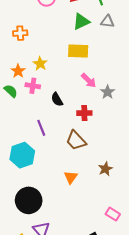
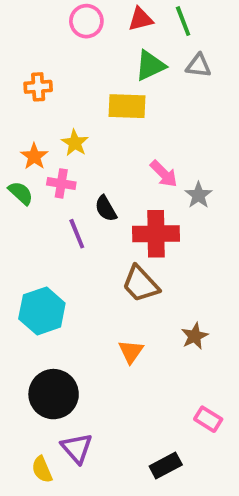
yellow rectangle: (78, 51) -> (127, 106), moved
red cross: (84, 113) -> (156, 234), size x1.6
purple line: (41, 128) -> (77, 234), moved

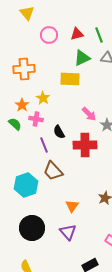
orange cross: (38, 87) -> (24, 69), size x1.5
brown trapezoid: (141, 284) -> (53, 171), moved
purple triangle: (77, 448) -> (68, 232), moved

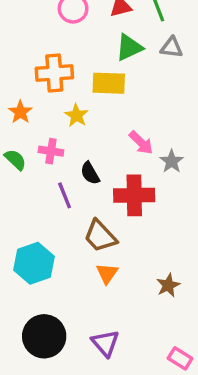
orange cross: (24, 69) -> (54, 73), moved
yellow star: (43, 98) -> (76, 115), moved
orange star: (22, 105) -> (20, 112), moved
brown trapezoid: (53, 171) -> (100, 236), moved
orange triangle: (72, 206) -> (107, 273), moved

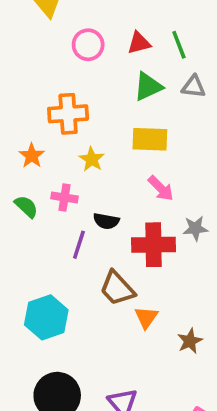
yellow rectangle: (109, 83) -> (150, 139), moved
gray star: (172, 161) -> (195, 228), moved, turned 30
black semicircle: (90, 173) -> (106, 221), turned -50
purple line: (65, 195) -> (79, 245), turned 40
orange triangle: (107, 273) -> (146, 317), moved

